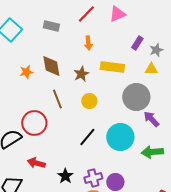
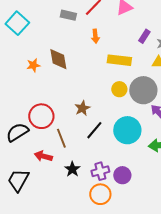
gray rectangle: (51, 26) -> (68, 15), moved
brown star: (81, 74) -> (82, 108), moved
brown line: (57, 99) -> (61, 138), moved
yellow circle: (89, 101) -> (119, 89), moved

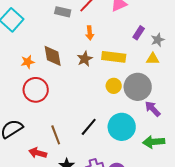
brown star: (82, 108) -> (85, 59), moved
red circle: (41, 116) -> (36, 90), moved

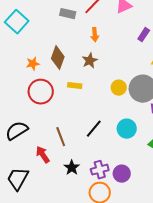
brown diamond: (53, 56) -> (58, 58), turned 30
yellow rectangle: (114, 57) -> (75, 86), moved, size x0.6
cyan circle: (122, 127) -> (127, 129), size x0.7
red arrow: (38, 153) -> (43, 155), turned 42

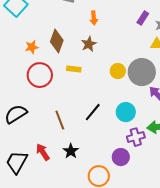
red arrow: (43, 155) -> (43, 152), moved
purple cross: (100, 170) -> (136, 137), moved

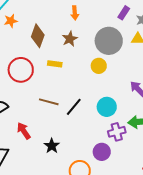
orange star: (32, 47) -> (11, 21), moved
gray circle: (142, 72) -> (109, 41), moved
brown line: (60, 120) -> (49, 102), moved, turned -54
red arrow: (43, 152) -> (24, 131), moved

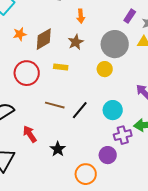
orange star: (11, 21) -> (20, 34), moved
brown diamond: (38, 36) -> (44, 39), turned 40

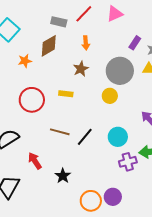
brown diamond: (44, 39) -> (49, 46), moved
purple circle: (108, 155) -> (113, 197), moved

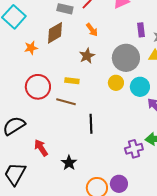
orange arrow: (86, 43) -> (92, 30), turned -32
purple rectangle: (135, 43) -> (141, 30), turned -40
brown line: (60, 132) -> (66, 102), moved
black line: (85, 137) -> (91, 124), turned -42
cyan circle: (118, 137) -> (140, 87), moved

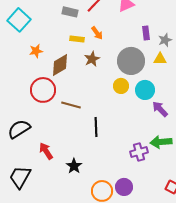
brown diamond: (55, 33) -> (60, 65), moved
yellow rectangle: (72, 81) -> (77, 39), moved

